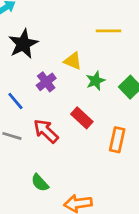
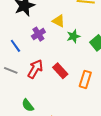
red rectangle: (82, 118) -> (60, 71), moved
red arrow: (46, 131) -> (35, 69), turned 72

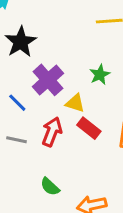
yellow triangle: (59, 21) -> (75, 103), moved
purple cross: (38, 34) -> (48, 80), size x1.5

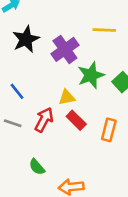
green star: (100, 75) -> (91, 75), size x1.5
purple cross: (48, 80) -> (65, 49), moved
yellow triangle: (75, 103) -> (67, 97), turned -36

